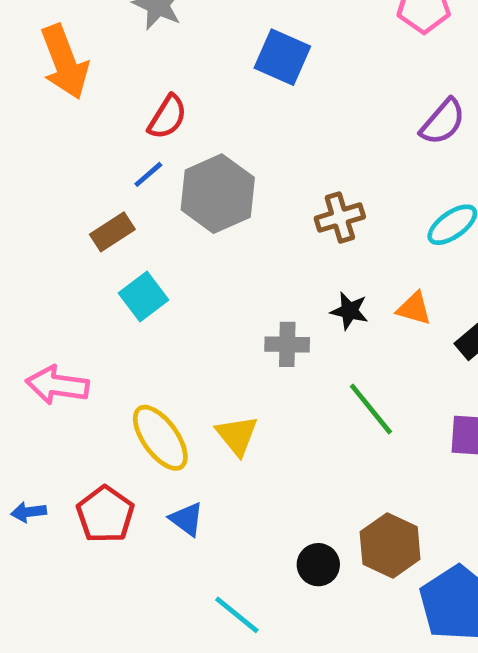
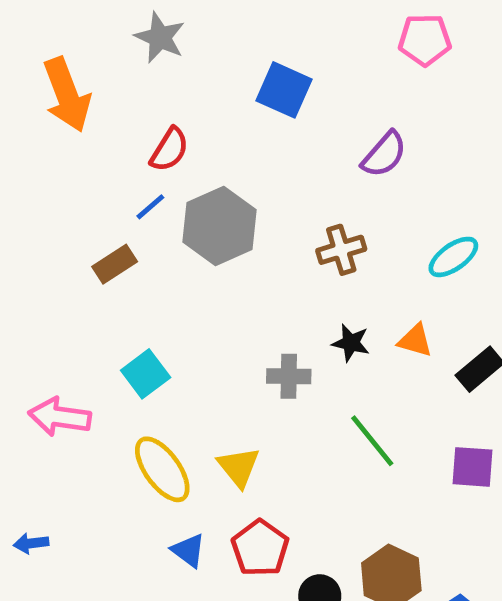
purple semicircle: (443, 122) -> (384, 154), moved
cyan square: (144, 297) -> (146, 374), moved
red pentagon: (105, 514) -> (260, 548), moved

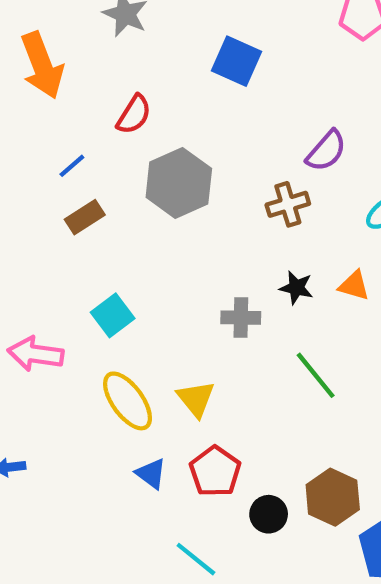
purple semicircle: (384, 154) -> (326, 151), moved
blue line: (150, 207) -> (72, 166), moved

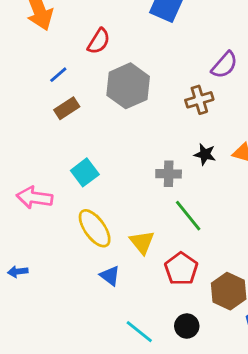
green line: (316, 375) -> (188, 216), moved
yellow triangle: (196, 399) -> (142, 242), moved
red pentagon: (215, 471) -> (181, 269), moved
black circle: (269, 514) -> (187, 326), moved

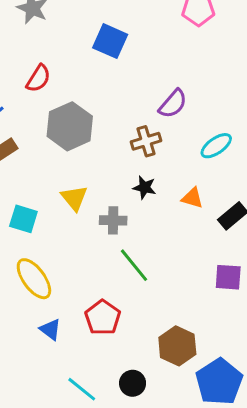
black star: (205, 154) -> (144, 188), moved
cyan square: (85, 172) -> (23, 219), turned -36
yellow triangle: (142, 242) -> (74, 198), moved
red pentagon: (181, 269) -> (103, 318), moved

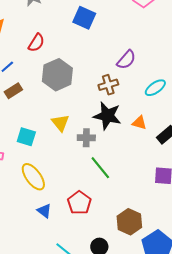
black star: (144, 188) -> (107, 116), size x1.8

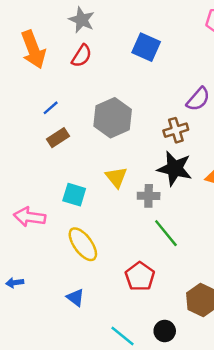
red semicircle: (36, 43) -> (82, 56), moved
blue triangle: (44, 211) -> (75, 298), moved

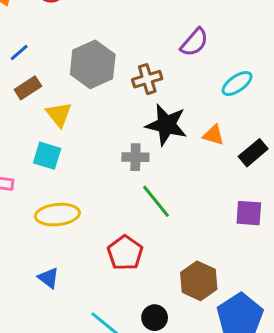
brown cross: (176, 130) -> (147, 79), moved
yellow triangle: (116, 177) -> (59, 114), moved
yellow ellipse: (83, 244) -> (57, 215), turned -60

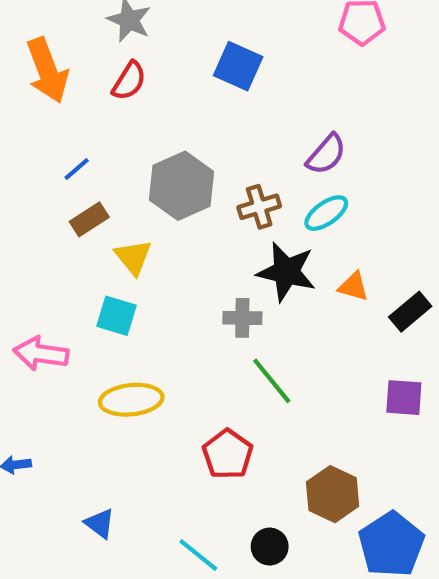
cyan ellipse: (237, 84) -> (326, 213), moved
blue triangle: (49, 278) -> (100, 523), moved

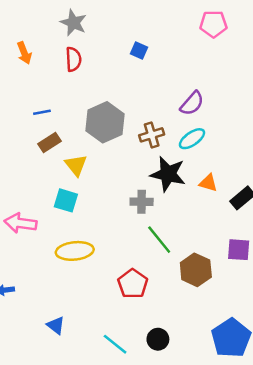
blue square: (238, 66) -> (139, 50), size x0.6
orange arrow: (47, 70) -> (24, 53), size x0.6
red semicircle: (129, 81) -> (73, 59), turned -35
blue line: (77, 169) -> (42, 112), turned 30
brown hexagon: (333, 494) -> (196, 270), moved

